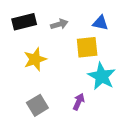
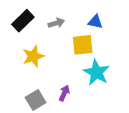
black rectangle: (24, 22) -> (23, 21), turned -30
purple arrow: (79, 102) -> (64, 93), moved

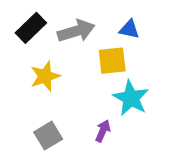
gray arrow: (56, 23) -> (76, 31), size x1.6
purple arrow: (64, 93) -> (103, 131), moved

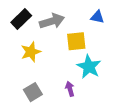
blue triangle: (129, 29) -> (97, 17), moved
purple arrow: (103, 131) -> (70, 89), turned -40

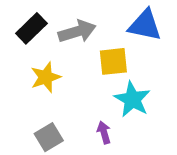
blue triangle: (97, 17) -> (145, 25), size x1.6

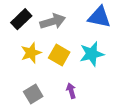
yellow square: (113, 61) -> (59, 55), moved, turned 36
cyan star: (132, 99) -> (92, 54), moved, turned 30

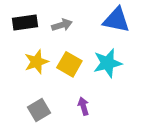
black rectangle: (21, 19) -> (25, 22), turned 36
gray arrow: (53, 21) -> (62, 25), size x0.7

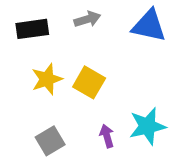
gray arrow: (62, 25) -> (87, 19), moved
cyan star: (108, 63) -> (147, 126), moved

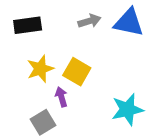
gray arrow: (87, 19) -> (89, 21), moved
purple arrow: (107, 136) -> (61, 97), moved

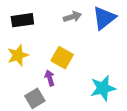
blue triangle: (129, 22) -> (104, 18), turned -50
yellow star: (40, 69) -> (18, 55), moved

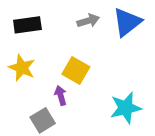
yellow star: (18, 55) -> (22, 68), turned -30

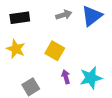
purple arrow: (61, 95) -> (66, 77), moved

